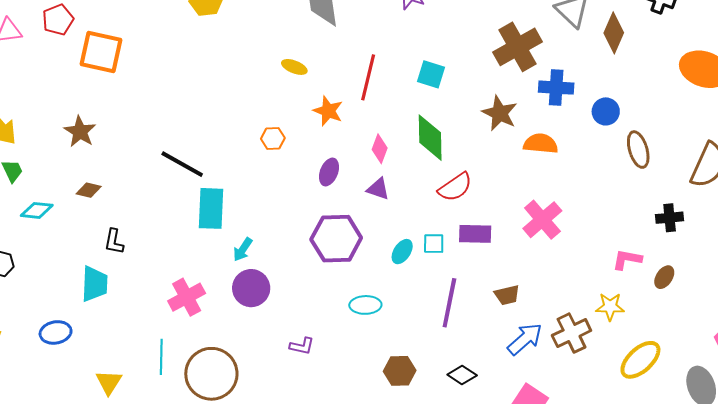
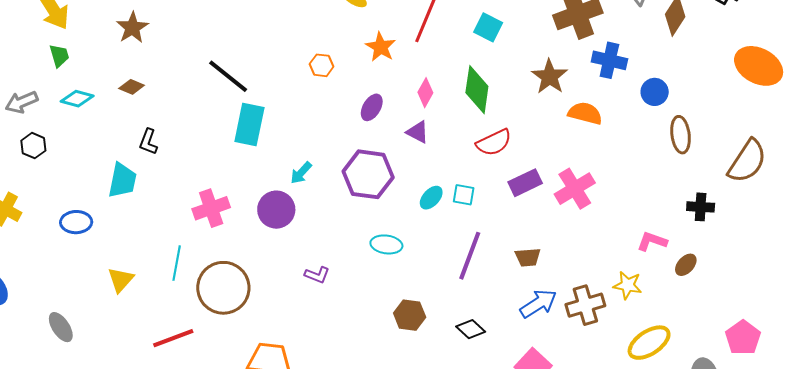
purple rectangle: (475, 234) -> (525, 183), moved, turned -36
cyan arrow: (243, 250) -> (301, 173), moved

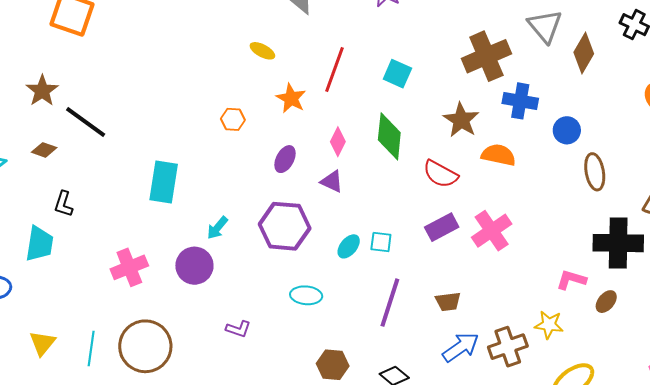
black line: (228, 76) -> (86, 122), moved
red semicircle: (494, 142) -> (440, 174), moved, turned 57
black cross: (701, 207) -> (618, 243), size x1.8
cyan line: (177, 263) -> (91, 349), moved

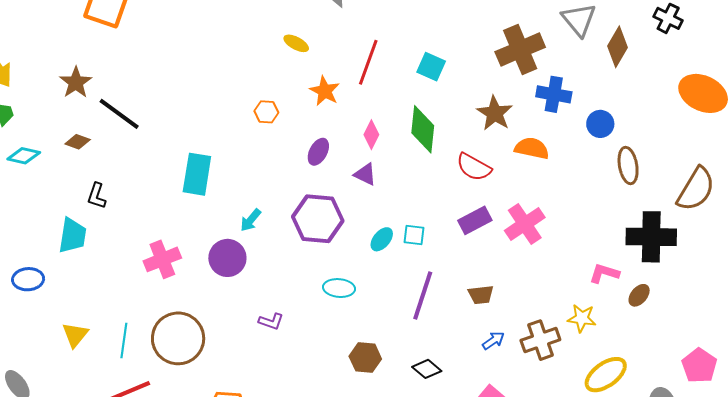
blue arrow: (461, 347) -> (493, 340), size x0.6

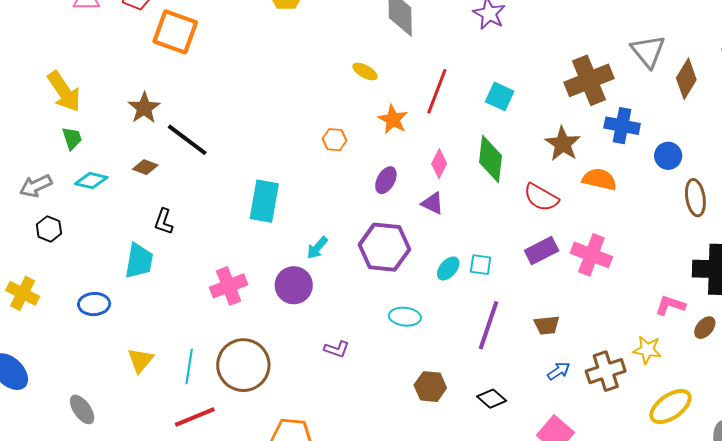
pink cross: (525, 224) -> (591, 255), turned -36

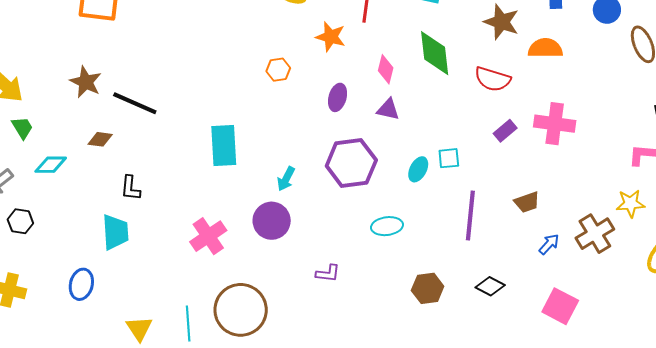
purple rectangle: (542, 251) -> (505, 131), size x0.7
blue ellipse: (94, 304) -> (81, 284), turned -60

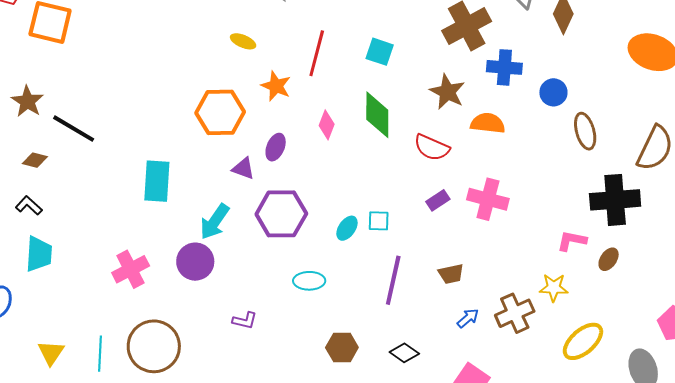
orange hexagon: (278, 70) -> (220, 112), size x2.0
purple triangle: (388, 109) -> (243, 168), moved
cyan arrow: (286, 179) -> (215, 222), size x1.5
black L-shape: (130, 188) -> (29, 205), moved, turned 120

